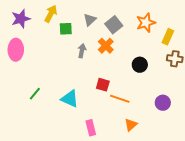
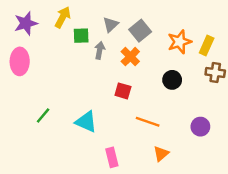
orange star: (146, 23) -> (180, 42), moved
gray arrow: (82, 51) -> (100, 50), moved
red square: (103, 85) -> (123, 91), moved

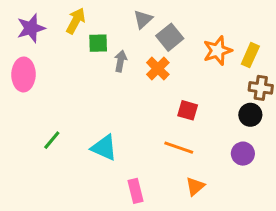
gray triangle: (111, 25) -> (143, 19), moved
black circle: (172, 80) -> (250, 115), moved
red square: (123, 91) -> (188, 110), moved

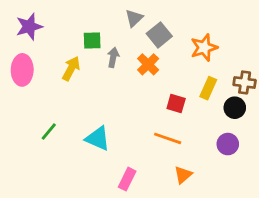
yellow arrow: (76, 21) -> (71, 69), moved
yellow rectangle: (250, 55) -> (208, 88), moved
pink rectangle: (135, 191) -> (127, 179), turned 40

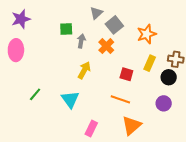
yellow arrow: (71, 69) -> (84, 70), moved
cyan triangle: (98, 138) -> (70, 99), turned 30
orange triangle: (183, 175) -> (131, 125), size x1.5

